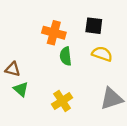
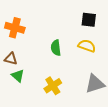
black square: (94, 26) -> (89, 20), moved
orange cross: (54, 33) -> (15, 28), moved

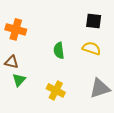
green triangle: (18, 76) -> (19, 80), turned 32
yellow cross: (53, 86) -> (56, 90), turned -30

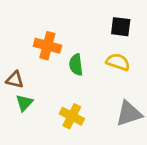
orange cross: (16, 29) -> (47, 46), moved

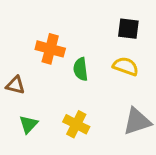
green triangle: (24, 103) -> (28, 124), moved

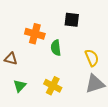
black square: (128, 29) -> (72, 20), moved
yellow semicircle: (126, 66) -> (92, 58), moved, turned 48

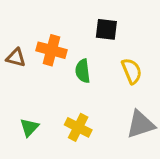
yellow semicircle: (92, 58) -> (132, 71), moved
brown triangle: (11, 59) -> (16, 58), moved

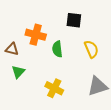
brown triangle: (16, 58) -> (12, 49), moved
green triangle: (29, 127) -> (18, 72), moved

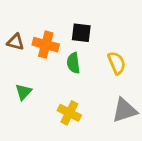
black square: (74, 20) -> (81, 33), moved
brown triangle: (12, 49) -> (16, 42), moved

